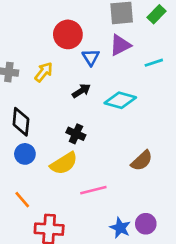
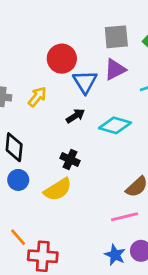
blue triangle: (91, 57) -> (85, 82), size x1.4
pink line: (93, 190) -> (125, 217), moved
orange line: (22, 200) -> (18, 237), moved

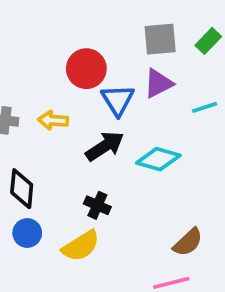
yellow arrow: (37, 97) -> (53, 120), turned -125
black arrow: (75, 116) -> (105, 146), size x1.5

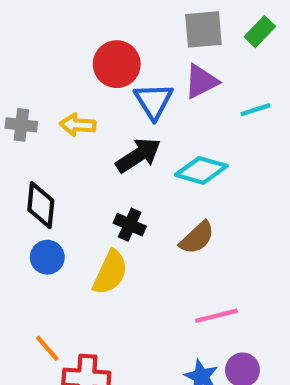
brown semicircle: (188, 242) -> (197, 238), moved
yellow semicircle: (81, 246) -> (110, 272), turned -33

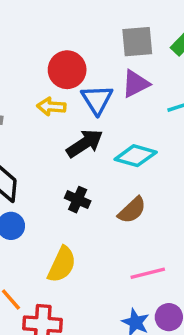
yellow arrow: (78, 125) -> (51, 107), moved
yellow semicircle: (110, 272) -> (62, 264), moved

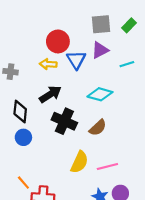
black arrow: (85, 143) -> (50, 94), moved
black cross: (78, 200) -> (64, 121), size x1.6
yellow semicircle: (62, 264) -> (79, 162), moved

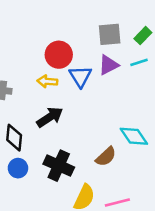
cyan line: (127, 64) -> (139, 62), moved
cyan diamond: (100, 94) -> (134, 136), moved, turned 40
black cross: (64, 121) -> (59, 166), moved

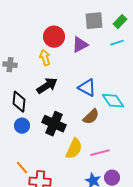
purple triangle: (108, 65) -> (80, 45), moved
blue triangle: (80, 76) -> (87, 88), moved, turned -30
yellow arrow: (47, 81) -> (45, 58), turned 70

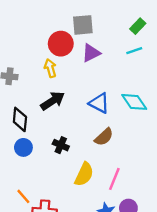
gray square: (94, 21) -> (83, 25), moved
cyan diamond: (113, 101) -> (134, 102), moved
black cross: (54, 124) -> (61, 145), size x0.6
pink line: (100, 153) -> (114, 179), turned -54

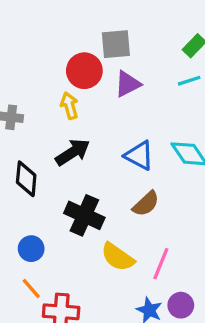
black cross: (61, 145) -> (84, 215), size x1.6
blue circle: (23, 147) -> (31, 249), moved
yellow semicircle: (84, 174) -> (118, 257), turned 100

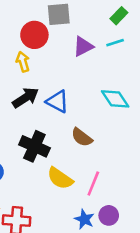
purple triangle: (128, 84) -> (83, 46), moved
blue triangle: (139, 156) -> (57, 101), moved
brown semicircle: (146, 204) -> (82, 137), turned 80

